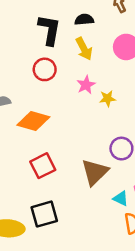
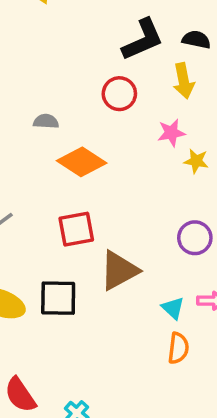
black L-shape: (49, 30) -> (143, 40), turned 40
brown triangle: (95, 172) -> (119, 271), moved

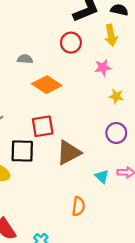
yellow star: (196, 161) -> (116, 96), moved
black square: (58, 298) -> (22, 151), moved
orange semicircle: (178, 348) -> (78, 206), moved

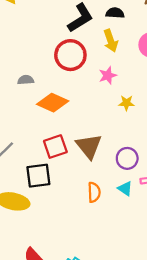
red circle: (71, 43) -> (70, 55), size x1.4
purple circle: (116, 133) -> (127, 158), moved
brown triangle: (69, 153) -> (89, 146), moved, turned -32
orange semicircle: (78, 206) -> (94, 192), moved

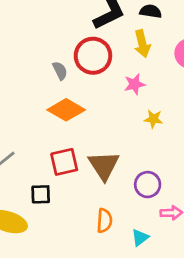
gray semicircle: (26, 80) -> (60, 71), moved, turned 63
black square: (38, 176) -> (41, 194), size x0.7
cyan triangle: (125, 188) -> (140, 238), moved, turned 42

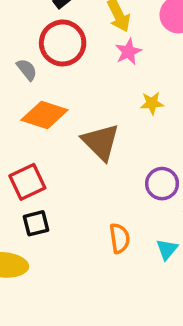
pink star: (134, 84) -> (128, 52), moved
red square: (64, 162) -> (27, 182), moved
brown triangle: (104, 165) -> (101, 142), moved

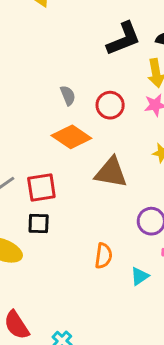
red circle: (63, 43) -> (110, 105), moved, size x0.7
brown triangle: (101, 142) -> (111, 172), turned -51

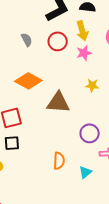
gray semicircle: (68, 95) -> (27, 40), moved
red circle: (110, 105) -> (58, 41), moved

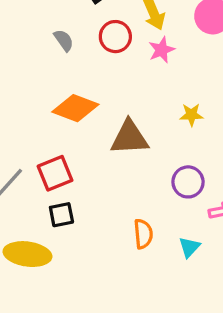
yellow star: (92, 85) -> (191, 115), moved

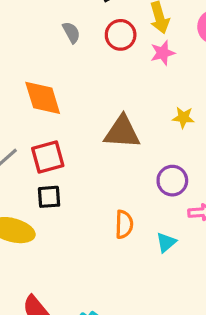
orange diamond: (75, 108) -> (43, 98), moved, turned 45

